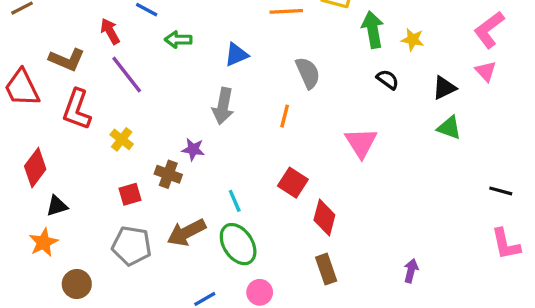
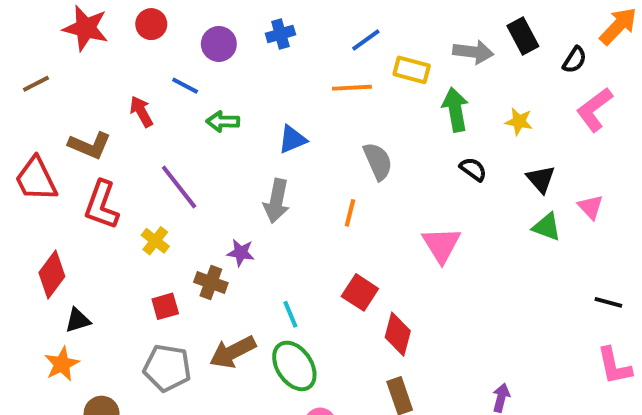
yellow star: (413, 40) -> (519, 121), moved
pink triangle: (486, 71) -> (590, 207), moved
purple line: (127, 75) -> (179, 187), moved
black triangle: (444, 88) -> (541, 179), turned -45

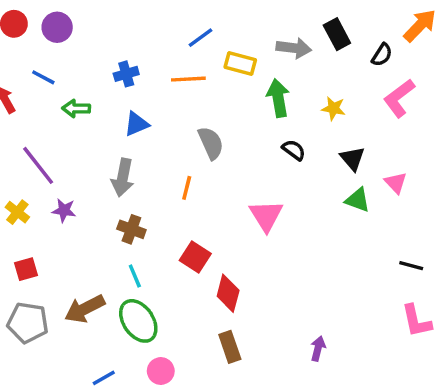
blue cross: (280, 34) -> (126, 74), moved
purple circle: (219, 44) -> (57, 27), moved
purple star: (241, 253) -> (64, 210), moved
brown cross: (211, 282) -> (131, 229), moved

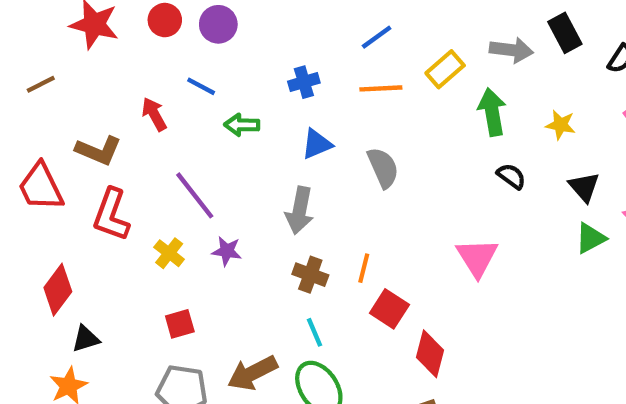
blue line: (200, 38) -> (377, 37), moved
yellow rectangle: (240, 64) -> (445, 69), turned -56
gray semicircle: (211, 143) -> (383, 168), moved
orange line: (187, 188) -> (364, 268), moved
green triangle: (358, 200) -> (591, 238), turned -48

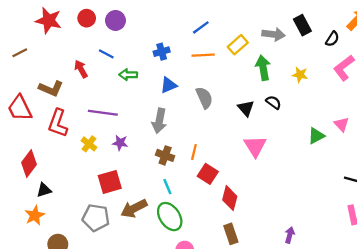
black triangle: (584, 187) -> (246, 108), moved
purple line: (195, 195) -> (103, 113), turned -44
red square: (180, 324) -> (110, 182), moved, size x1.5

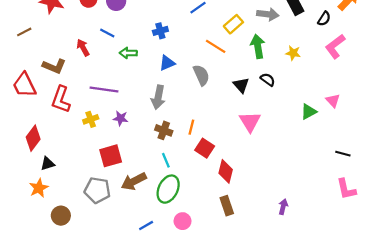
orange line: (203, 55) -> (216, 46), moved, turned 35
yellow cross: (89, 144) -> (91, 119), turned 32
green ellipse: (170, 217) -> (168, 189), turned 60

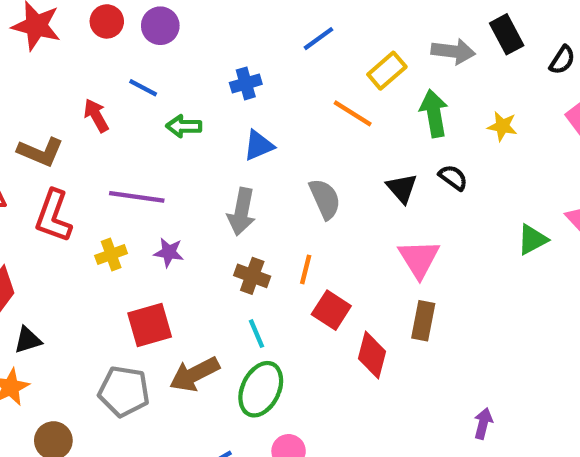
gray semicircle: (201, 75) -> (325, 199), moved
brown rectangle: (227, 206) -> (423, 321), moved, turned 30

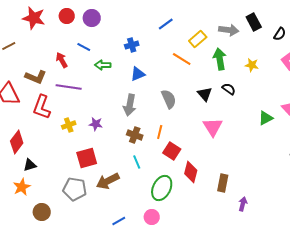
purple line: (137, 197) -> (69, 87), moved
brown rectangle: (423, 321) -> (223, 183), moved
green ellipse: (261, 389) -> (162, 188), moved

